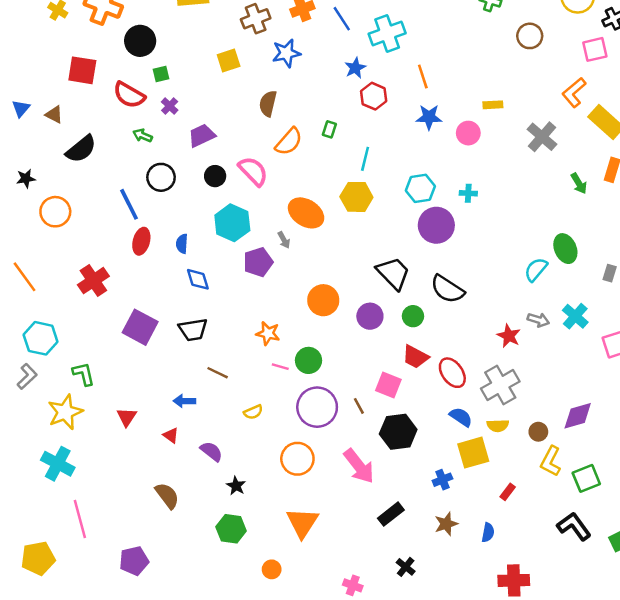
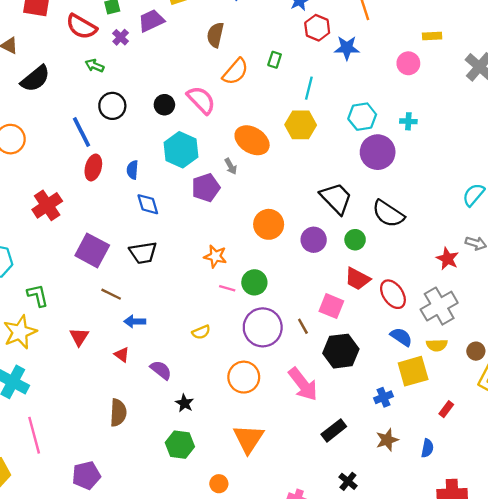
blue star: (429, 117) -> (347, 48), moved
purple trapezoid: (202, 135) -> (151, 21), moved
brown line: (218, 373) -> (111, 294), moved
brown semicircle: (167, 496) -> (118, 413), turned 40

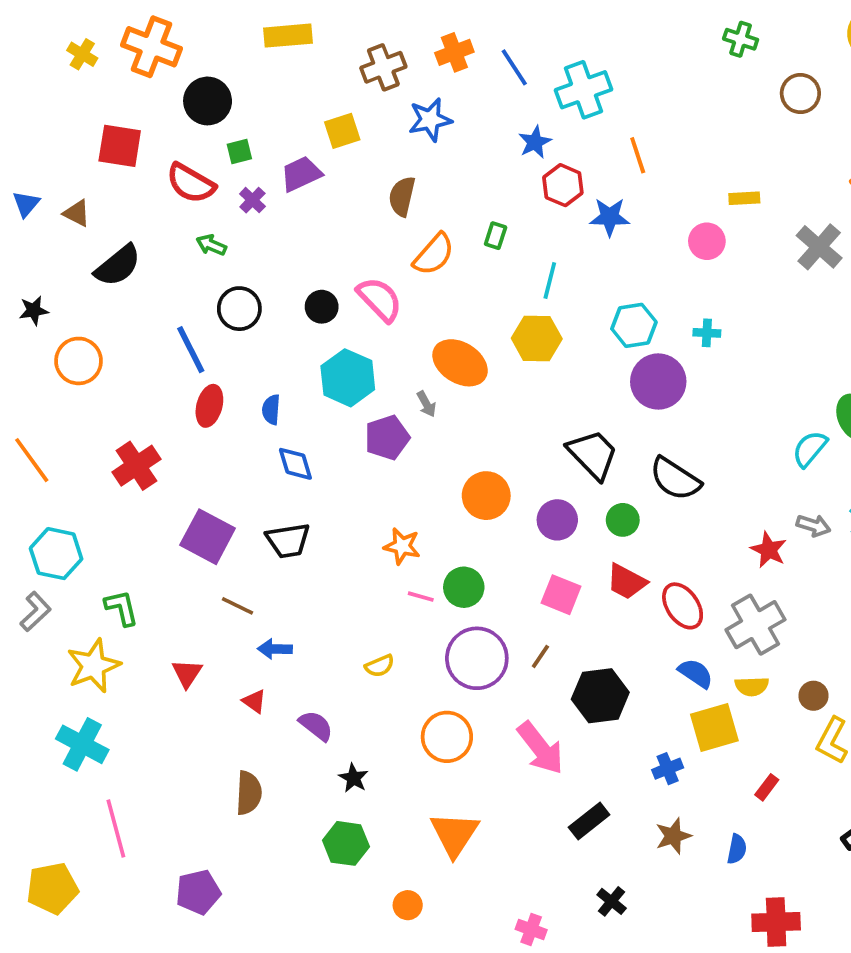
pink square: (331, 306) -> (561, 595), moved
brown line: (303, 326) -> (540, 656), turned 63

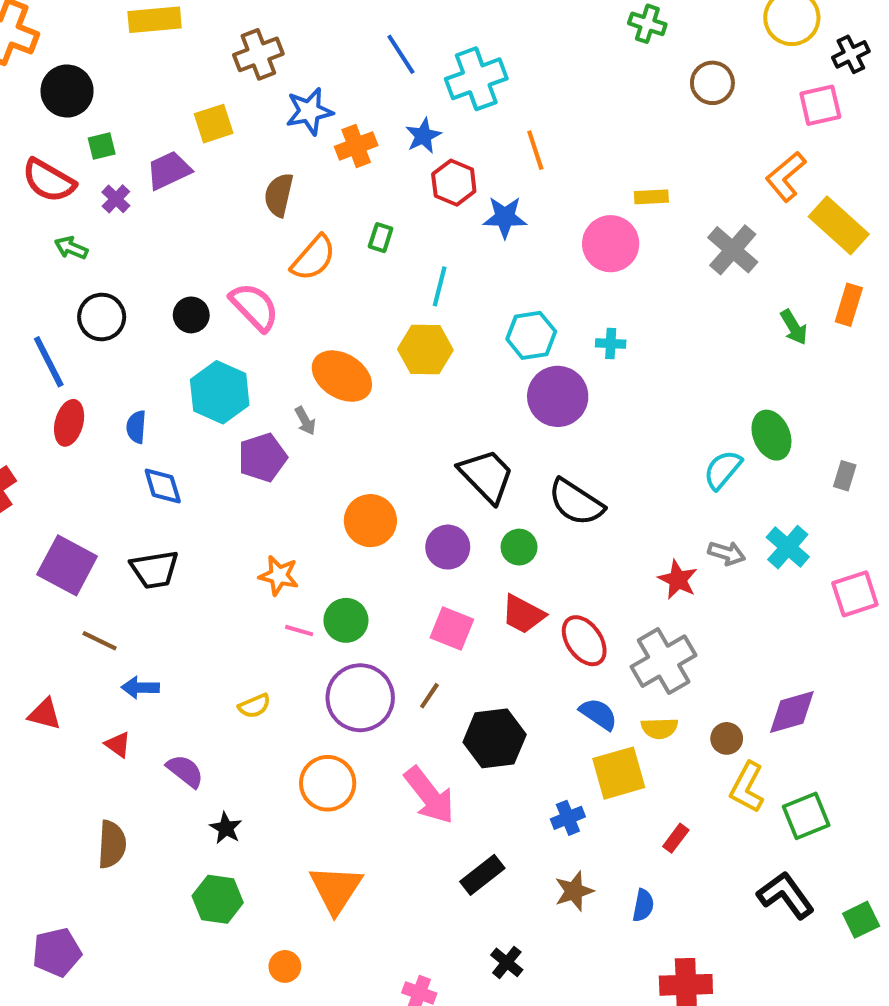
orange cross: (454, 52) -> (356, 146), moved
pink circle: (707, 241) -> (611, 244), size x1.4
red triangle: (187, 673) -> (45, 714), turned -48

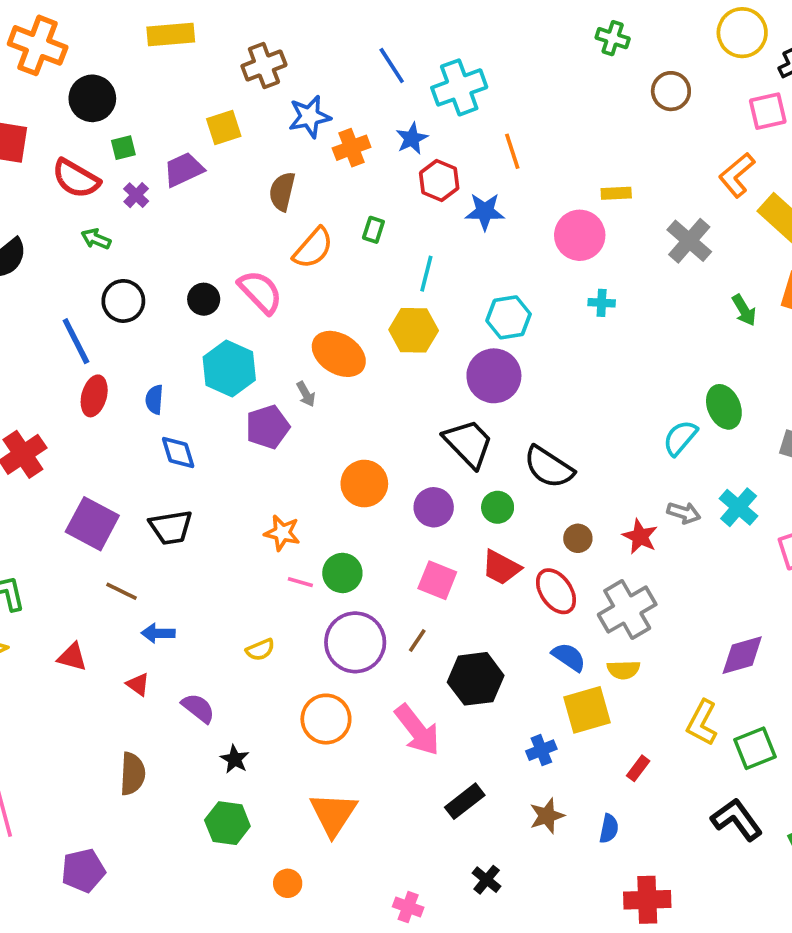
cyan cross: (611, 343) -> (602, 303), moved
purple circle: (558, 396) -> (494, 376), moved
brown circle: (727, 738) -> (578, 538), moved

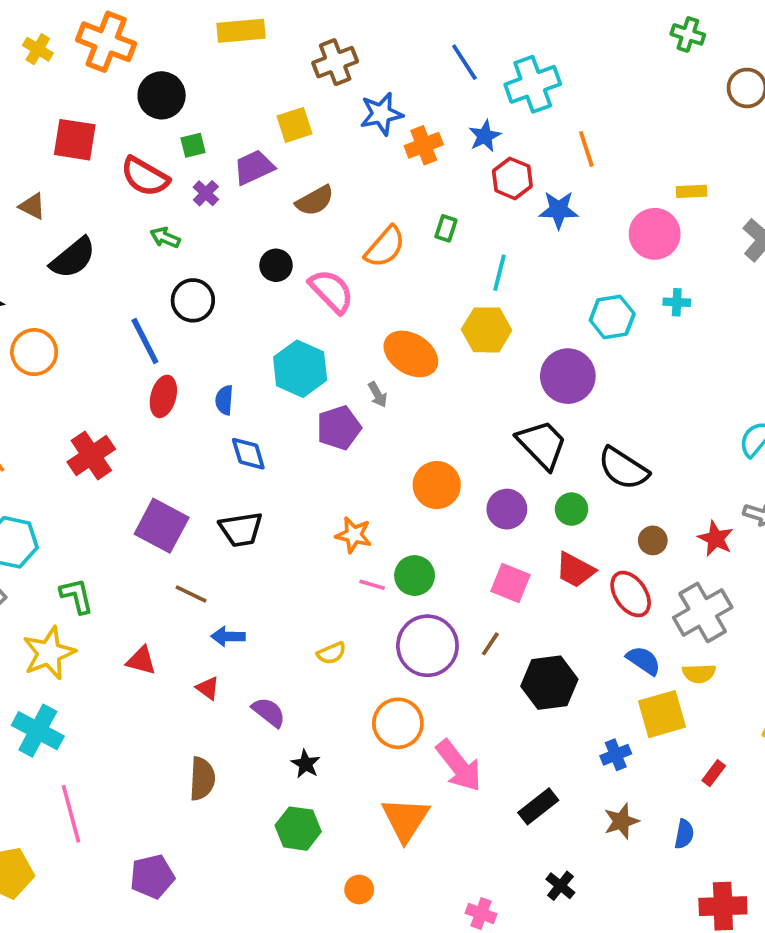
brown semicircle: (282, 191) -> (315, 201), moved, turned -132
black circle: (204, 299) -> (276, 265), moved
cyan hexagon: (509, 317) -> (612, 317), moved
pink arrow: (417, 730) -> (459, 766), moved

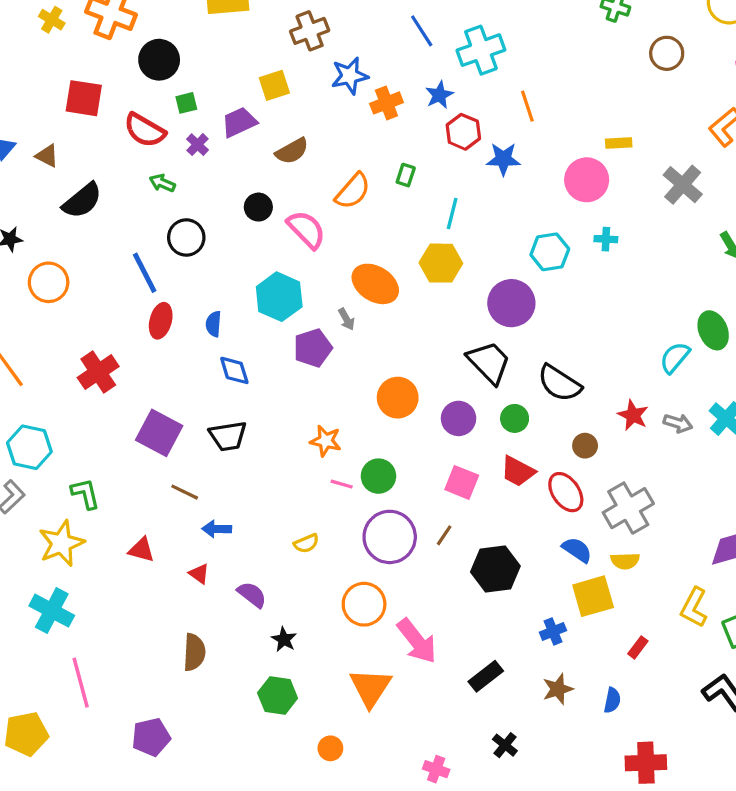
red star: (716, 539) -> (633, 415), moved

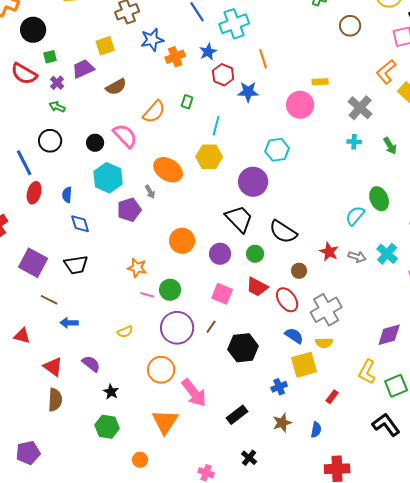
green arrow: (162, 183) -> (57, 107), moved
black circle: (258, 207) -> (95, 143), moved
cyan cross: (606, 239) -> (354, 142), moved
red triangle: (199, 574) -> (53, 367), moved, size x1.5

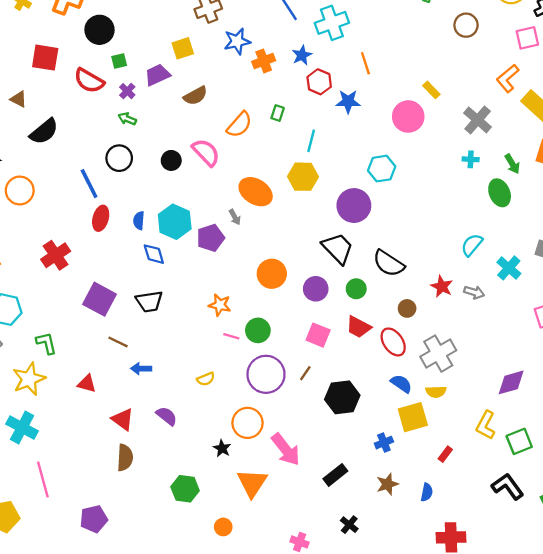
yellow rectangle: (320, 82) -> (431, 90), turned 49
cyan hexagon: (108, 178) -> (175, 222), moved
green ellipse: (379, 199) -> (500, 193), moved
cyan cross: (387, 254) -> (509, 268), moved
black star: (111, 392) -> (222, 448), moved

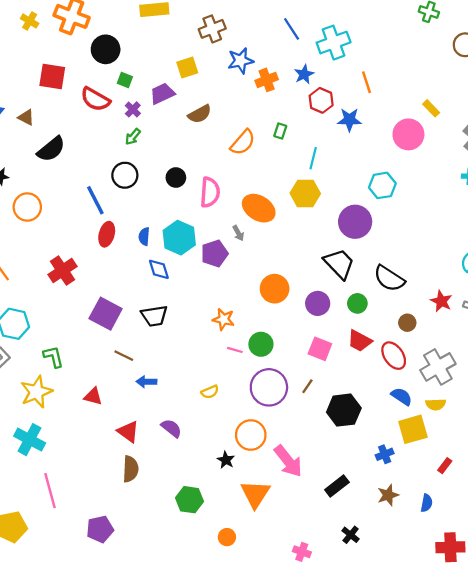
green square: (119, 61) -> (125, 80), turned 35
green arrow: (127, 119) -> (133, 137), turned -72
pink semicircle: (206, 152) -> (210, 192), moved, turned 48

